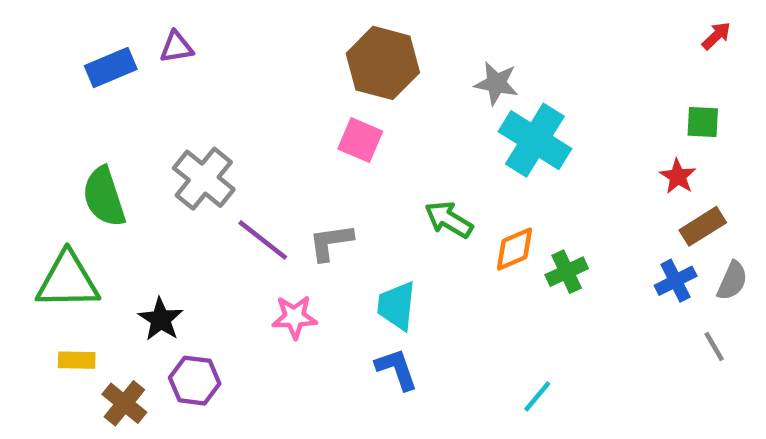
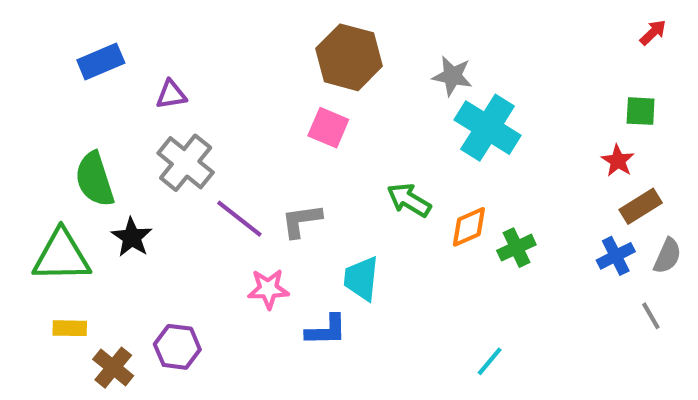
purple triangle: (177, 47) -> (171, 95), moved
black star: (161, 319) -> (132, 237), moved
blue L-shape: (397, 369) -> (326, 330), moved, turned 108

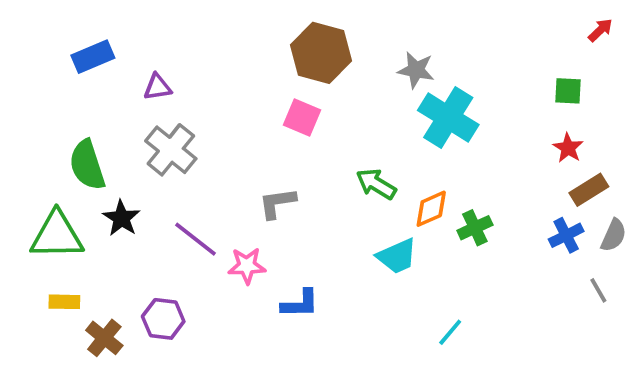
green square: (641, 111) -> (568, 91), moved
purple line: (239, 219) -> (196, 239), moved
cyan trapezoid: (361, 279) -> (397, 256), moved, turned -120

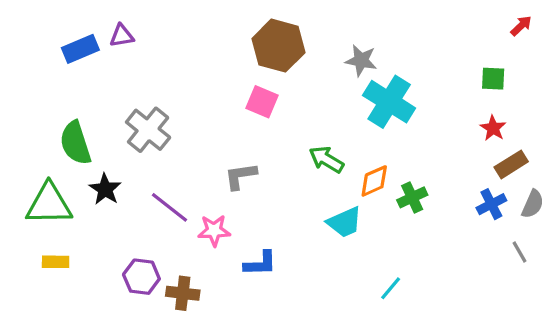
purple triangle: (158, 87) -> (122, 36), moved
brown cross: (104, 338) -> (183, 293), moved, turned -32

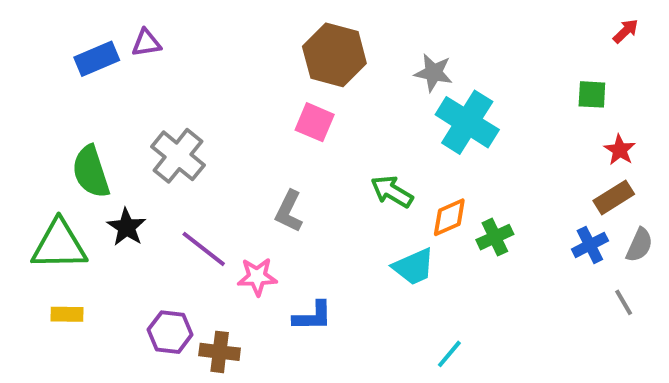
red star: (493, 128) -> (620, 150), moved
gray L-shape: (240, 176) -> (289, 211), turned -56
cyan line: (391, 288) -> (449, 354), moved

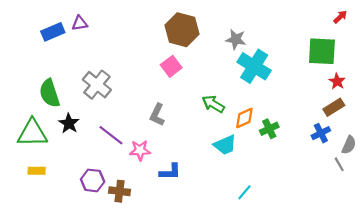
green square: (592, 94) -> (322, 51), size x1.8
pink square: (315, 122) -> (171, 66), turned 30
gray semicircle: (639, 245) -> (349, 145), moved

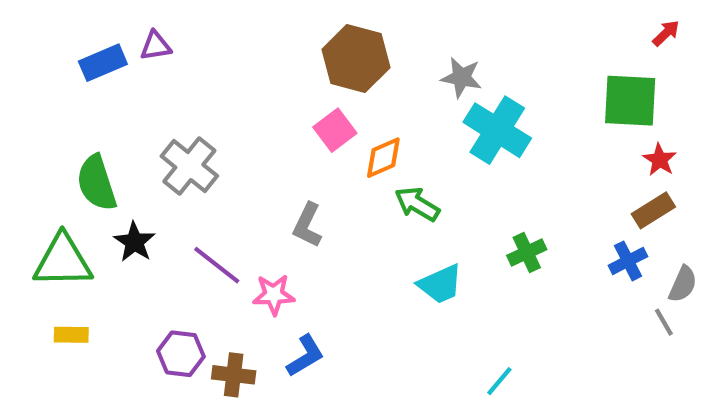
orange diamond: (244, 118) -> (383, 158), moved
blue L-shape: (170, 172) -> (305, 356), moved, turned -30
cyan line: (244, 192) -> (499, 381), moved

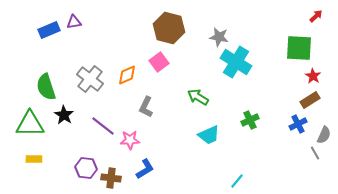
orange diamond: (383, 158) -> (127, 75), moved

